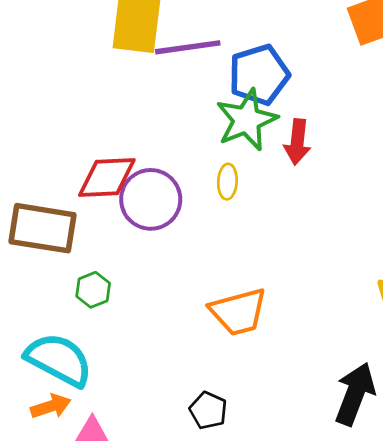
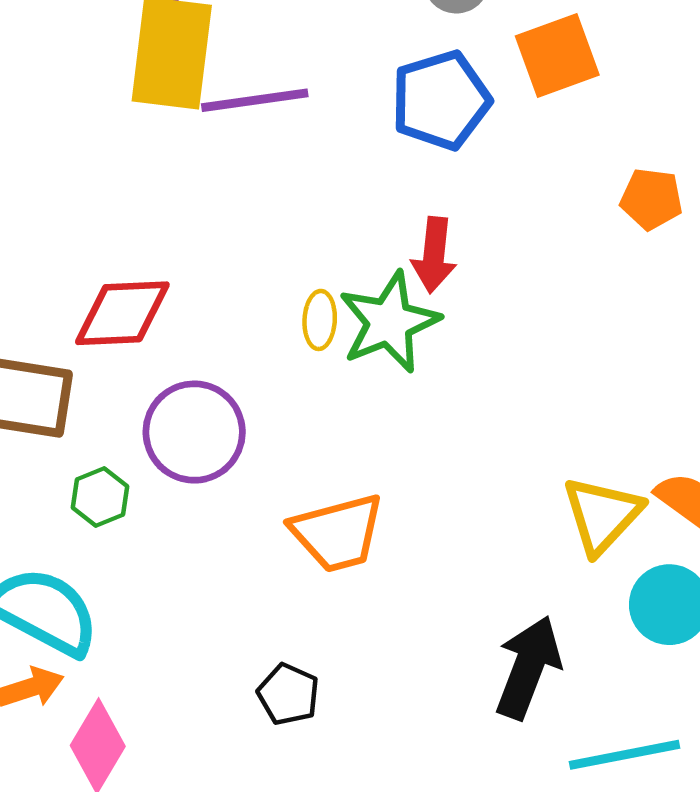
blue pentagon: (259, 75) -> (441, 100), moved
green star: (247, 120) -> (389, 322), moved
purple circle: (151, 199) -> (194, 432), moved

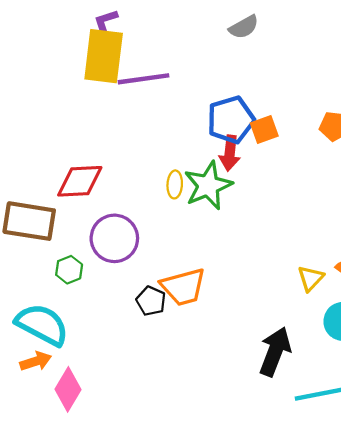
orange square: (557, 55) -> (264, 129), moved, size x0.7
blue pentagon: (441, 100) -> (231, 120), moved
yellow triangle: (602, 515) -> (311, 278), size x0.7
black pentagon: (288, 694) -> (151, 301), moved

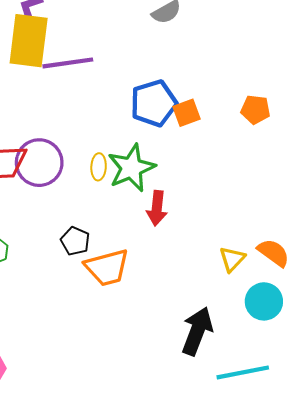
red arrow: (230, 153) -> (157, 208), moved
purple circle: (114, 238) -> (39, 163), moved
black pentagon: (151, 301) -> (75, 241), moved

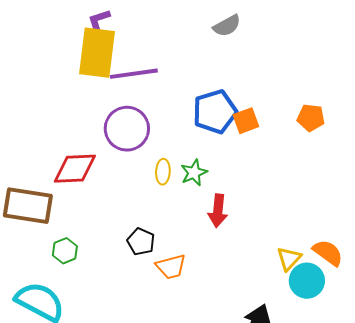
purple circle: (39, 163) -> (127, 129), moved
green star: (131, 168) -> (194, 173), size x0.6
orange trapezoid: (107, 268) -> (171, 267), size x0.7
cyan circle: (264, 301) -> (307, 281), moved

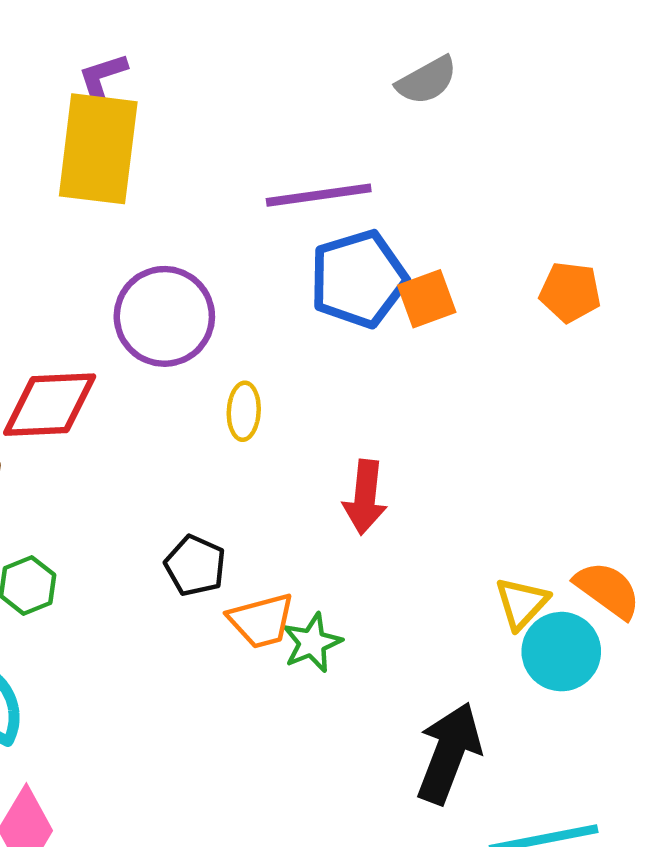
gray semicircle: (227, 26) -> (427, 80), moved
purple line: (134, 74) -> (319, 195), moved
green star: (194, 173) -> (312, 643), moved

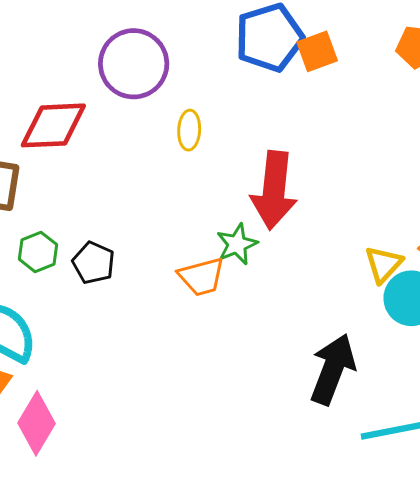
red arrow: (365, 497) -> (274, 190), size x1.5
black pentagon: (195, 566) -> (94, 263), moved
green star: (312, 643) -> (237, 244), moved

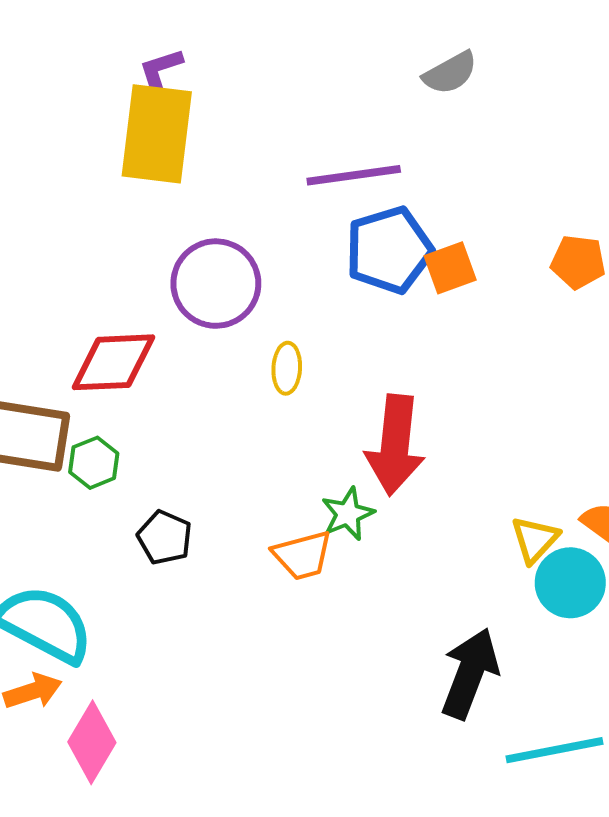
green hexagon: (38, 252) -> (94, 463), moved

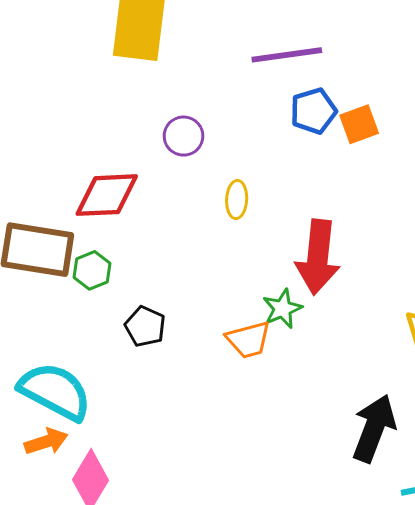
blue pentagon: (389, 250) -> (313, 111), size x0.7
purple circle: (216, 284) -> (184, 136), size x0.6

